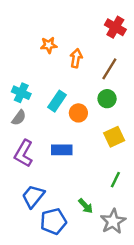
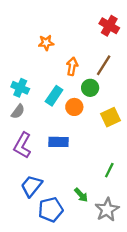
orange arrow: (76, 58) -> (72, 66), moved
green circle: (107, 99) -> (90, 88), moved
yellow square: (114, 137) -> (110, 117), moved

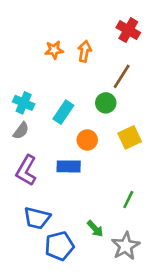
orange arrow: (72, 66) -> (85, 51), moved
orange circle: (74, 107) -> (87, 140), moved
blue trapezoid: (31, 186) -> (37, 218), turned -115

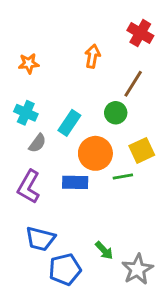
orange star: (54, 50) -> (29, 63), moved
gray semicircle: (21, 131) -> (37, 143), moved
orange circle: (87, 140) -> (95, 153), size x1.5
green line: (128, 200) -> (123, 177), moved, turned 54

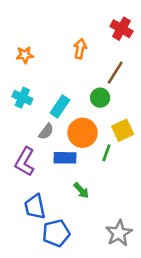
gray semicircle: (37, 143) -> (46, 132), moved
green line: (123, 177) -> (106, 153), turned -60
blue trapezoid: (40, 239) -> (35, 207), turned 64
green arrow: (104, 250) -> (81, 190), moved

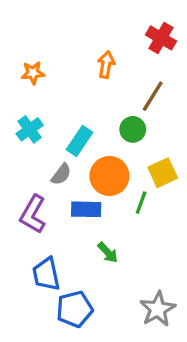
cyan cross: (22, 98) -> (30, 129), turned 30

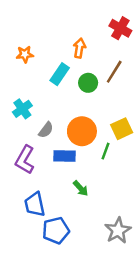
cyan cross: (30, 129) -> (22, 109), moved
green circle: (133, 129) -> (88, 83), moved
cyan rectangle: (80, 141) -> (60, 74), moved

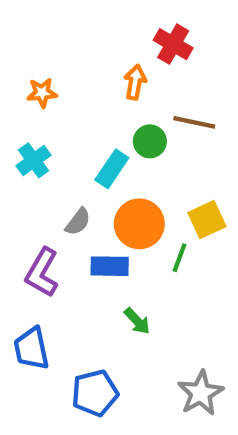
red cross: (120, 28) -> (173, 44), moved
brown line: (114, 72) -> (194, 122), turned 70
cyan rectangle: (60, 74) -> (112, 169), moved
cyan cross: (22, 109) -> (34, 160), moved
blue trapezoid: (35, 204) -> (31, 349), moved

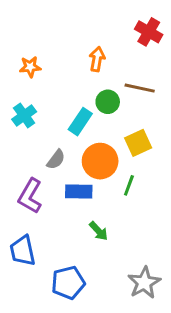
red cross: (173, 44) -> (149, 32), moved
yellow square: (207, 220) -> (138, 143), moved

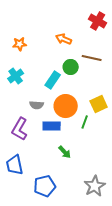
orange arrow: (97, 59) -> (64, 39), turned -77
yellow square: (138, 143) -> (99, 104), moved
gray semicircle: (56, 160) -> (37, 105), turned 56

